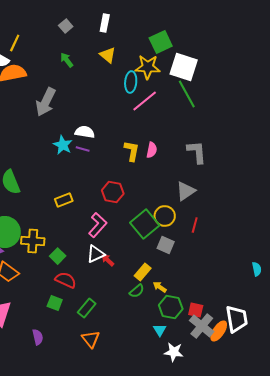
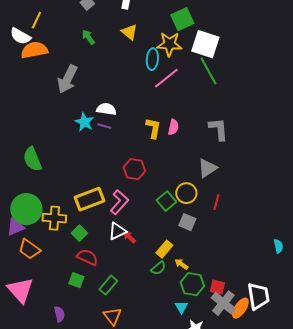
yellow rectangle: (64, 200) -> (89, 199), moved, size x1.6
green square: (145, 224) -> (166, 201), size x0.7

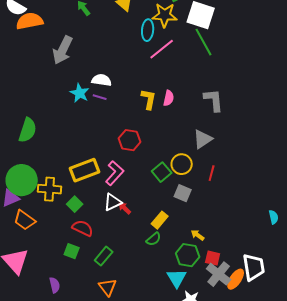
green semicircle: (32, 159) -> (28, 130), turned -140
yellow arrow: (181, 264) -> (198, 235), moved
cyan triangle: (181, 307) -> (177, 278), size x1.5

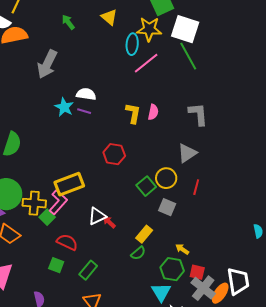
pink L-shape: (115, 173) -> (58, 202), moved
green square: (75, 204) -> (47, 217), moved

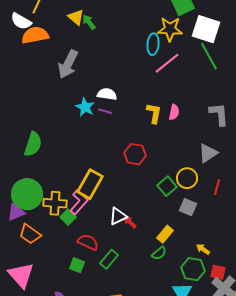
yellow triangle: (109, 17) -> (76, 17), moved
yellow rectangle: (69, 184) -> (90, 184), turned -40
green rectangle: (88, 270) -> (109, 259), moved

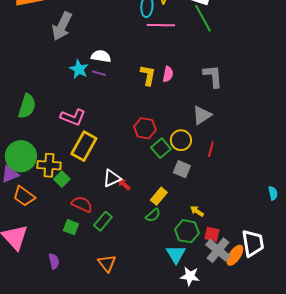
pink line: (167, 63) -> (161, 25), turned 40
red hexagon: (135, 154) -> (145, 128), moved
pink L-shape: (79, 202) -> (73, 117), moved, turned 70

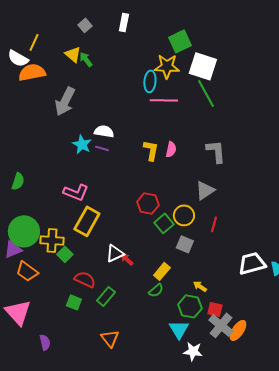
green semicircle: (27, 106) -> (18, 181), moved, size x0.7
white trapezoid: (253, 243) -> (252, 263), moved, turned -96
purple semicircle: (54, 261) -> (45, 342), moved

